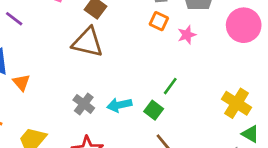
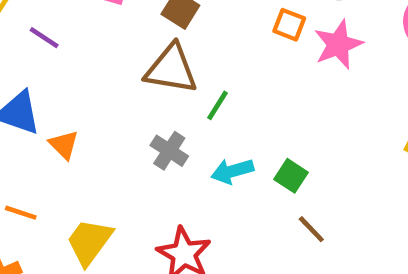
pink star: (187, 35) -> (338, 44), size x1.5
green line: (170, 86) -> (217, 105), moved
gray cross: (84, 104) -> (169, 151), moved

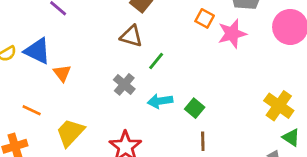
brown triangle: (171, 69) -> (131, 36), size x0.7
brown line: (311, 229) -> (203, 141), turned 36

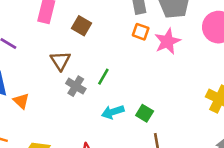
brown triangle: (131, 36) -> (60, 61), moved, turned 50
gray cross: (124, 84) -> (76, 86), moved

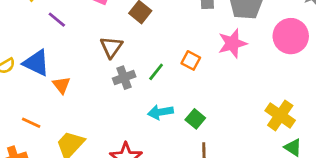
orange square: (141, 32) -> (191, 60), moved
gray cross: (76, 86) -> (124, 78), turned 30

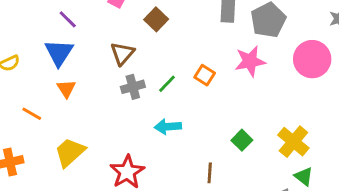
blue triangle: (36, 63) -> (59, 53), moved, turned 32
green square: (195, 119) -> (242, 140), moved
orange line: (31, 123) -> (32, 114), moved

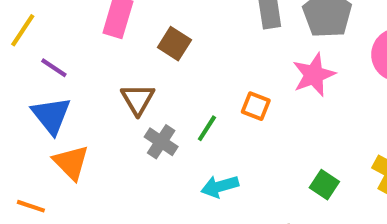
gray cross: (133, 87) -> (161, 142), turned -30
orange triangle: (66, 89) -> (71, 162), size x1.4

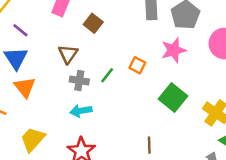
gray cross: (161, 142) -> (79, 80), turned -30
green square: (324, 185) -> (173, 98), moved, size x1.6
cyan arrow: (220, 186) -> (81, 111), moved

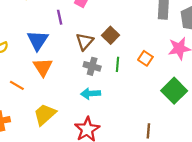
brown square: (93, 23) -> (110, 35), moved
purple line: (20, 30) -> (60, 17), moved, turned 32
green line: (107, 75) -> (117, 64), turned -40

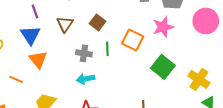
purple line: (60, 17) -> (35, 12), moved
brown triangle: (85, 42) -> (65, 24), moved
orange square: (145, 58) -> (133, 40), size x1.5

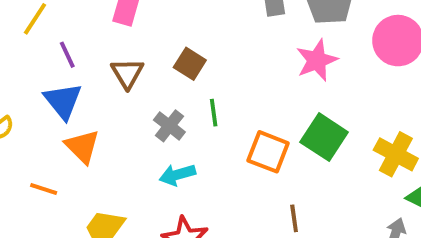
orange square: (133, 40) -> (268, 152), moved
gray cross: (84, 53) -> (169, 126), turned 35

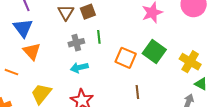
brown square: (190, 64) -> (88, 12), turned 35
brown triangle: (127, 73) -> (66, 12), moved
gray cross: (169, 126) -> (76, 43), turned 35

